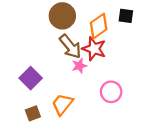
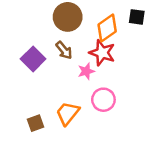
brown arrow: (70, 46) -> (64, 50), moved, size x0.7
purple square: (31, 78) -> (33, 59), moved
pink circle: (111, 92) -> (103, 100), moved

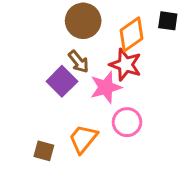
purple square: (33, 59) -> (62, 81), moved
pink star: (86, 71) -> (106, 87), size x1.5
brown square: (36, 123) -> (44, 151), turned 35

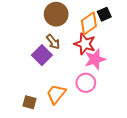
black square: (168, 21) -> (104, 14), moved, turned -32
pink star: (106, 87) -> (95, 59), moved

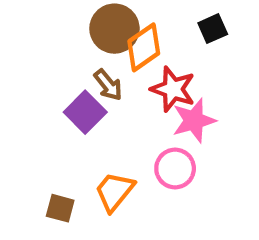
orange diamond: (89, 23) -> (144, 47), moved

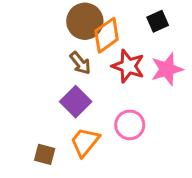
purple square: (85, 112) -> (76, 102), moved
pink star: (194, 120) -> (167, 69), moved

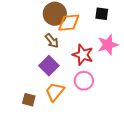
black square: (158, 21) -> (102, 14), turned 32
orange diamond: (107, 35) -> (69, 23), turned 30
red star: (128, 66) -> (83, 55), moved

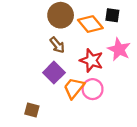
orange diamond: (69, 23) -> (90, 24), moved, turned 55
pink star: (108, 45) -> (119, 49), turned -30
orange trapezoid: (55, 92) -> (74, 88), moved

